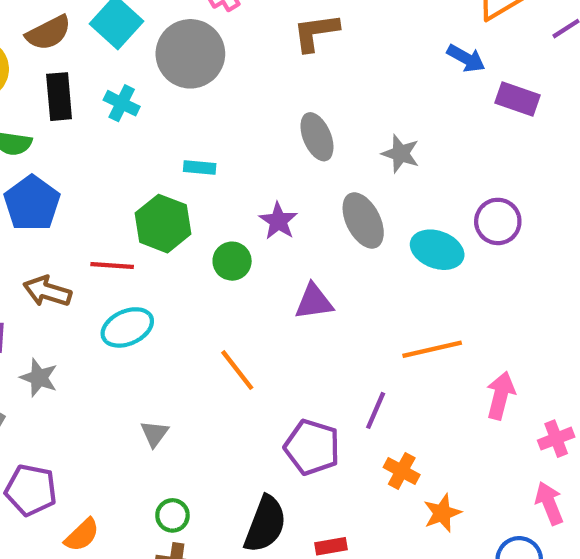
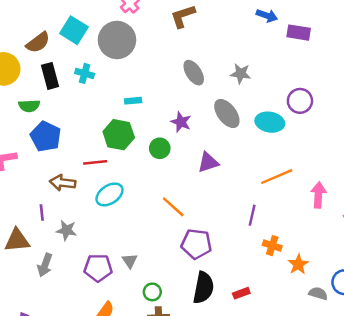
gray triangle: (154, 434) -> (130, 261), moved
purple pentagon: (312, 447) -> (196, 244), moved
purple pentagon: (31, 490) -> (98, 268), moved

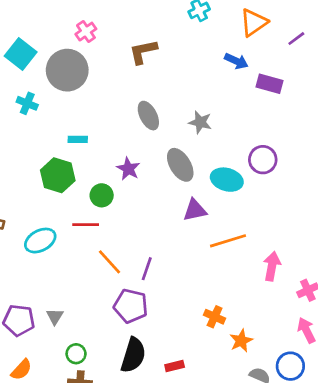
red line: (95, 162) -> (86, 225), moved
purple triangle: (208, 162) -> (195, 210), moved
purple line: (252, 215) -> (147, 269), moved

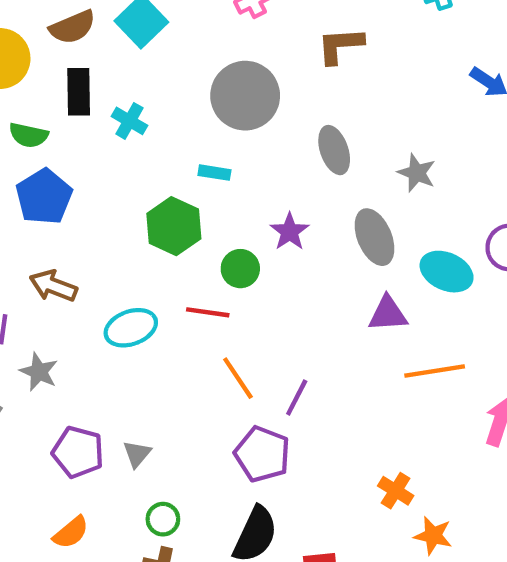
gray circle: (67, 70) -> (245, 96), moved
cyan cross: (27, 103) -> (129, 121), moved
orange star: (241, 341) -> (433, 536), turned 30

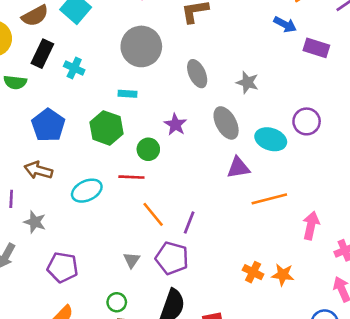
black rectangle: (79, 92) -> (42, 54), turned 32
blue pentagon: (44, 197) -> (48, 125), moved
gray triangle: (137, 454) -> (132, 260), moved
orange star: (433, 536) -> (283, 275), moved

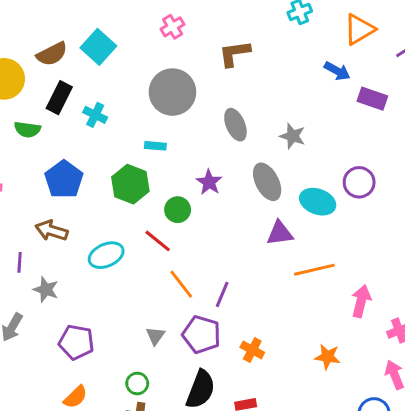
red line: (131, 177) -> (158, 241), turned 35
orange cross: (253, 272) -> (252, 350), moved

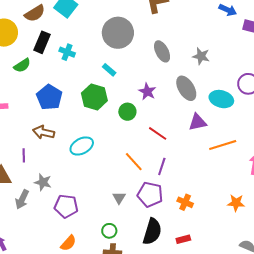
green semicircle: (27, 129) -> (22, 65), turned -36
cyan rectangle: (155, 146) -> (109, 70), turned 40
red line: (158, 241) -> (158, 133), moved
gray star: (46, 290) -> (43, 182), moved

